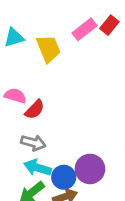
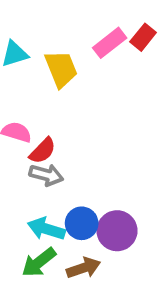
gray arrow: (33, 143) -> (46, 175), moved
blue circle: (64, 177) -> (82, 223), moved

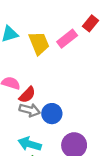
pink rectangle: (110, 43) -> (67, 39), moved
blue circle: (82, 223) -> (52, 114), moved

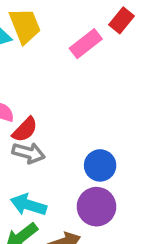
yellow trapezoid: (39, 43) -> (25, 26), moved
blue circle: (52, 114) -> (100, 165), moved

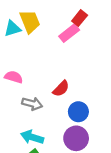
red rectangle: (122, 20) -> (80, 18), moved
red semicircle: (25, 130) -> (61, 89), moved

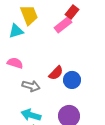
cyan triangle: (12, 28) -> (16, 31), moved
blue circle: (78, 112) -> (72, 80), moved

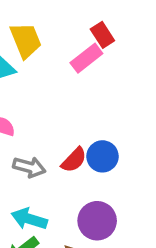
red rectangle: (72, 12) -> (102, 35), turned -72
red semicircle: (56, 73) -> (74, 160), moved

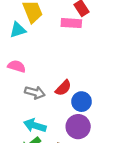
pink rectangle: (86, 58) -> (71, 23), turned 42
blue circle: (102, 156) -> (82, 102), moved

